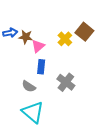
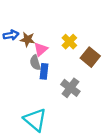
brown square: (84, 32) -> (90, 57), moved
gray semicircle: (29, 86) -> (35, 63), moved, turned 40

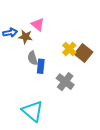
yellow cross: (69, 42) -> (69, 49), moved
pink triangle: (41, 49) -> (38, 24), moved, turned -40

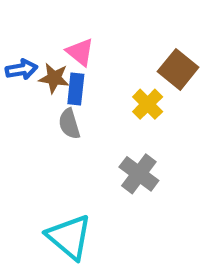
brown square: (84, 53) -> (178, 69), moved
blue rectangle: (41, 66) -> (76, 89), moved

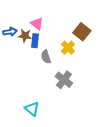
gray semicircle: (69, 124) -> (46, 57), moved
cyan triangle: (69, 237) -> (32, 109), size x0.7

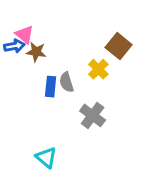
pink triangle: (37, 24) -> (25, 35), moved
blue rectangle: (35, 41) -> (51, 87), moved

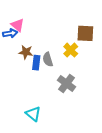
brown square: (119, 46) -> (85, 33), turned -36
brown star: (36, 52) -> (26, 52), moved

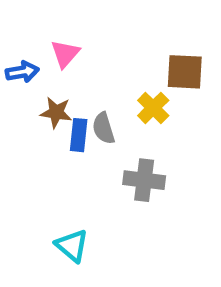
pink triangle: (17, 25) -> (65, 54), moved, turned 32
gray cross: (67, 83) -> (144, 180), turned -30

